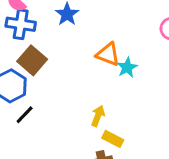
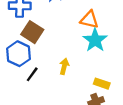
cyan star: (127, 68) -> (95, 40), moved, size x1.5
yellow arrow: (98, 116) -> (64, 66), moved

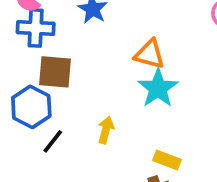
brown square: (32, 32) -> (55, 72), turned -30

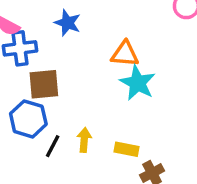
yellow arrow: (106, 130) -> (84, 140), moved
yellow rectangle: (167, 160) -> (127, 149), moved

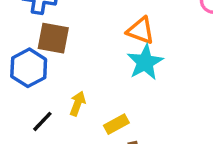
black line: (53, 146) -> (42, 121), moved
yellow rectangle: (127, 149) -> (116, 124), turned -55

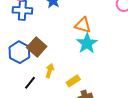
brown square: (53, 38) -> (37, 47), moved, turned 36

